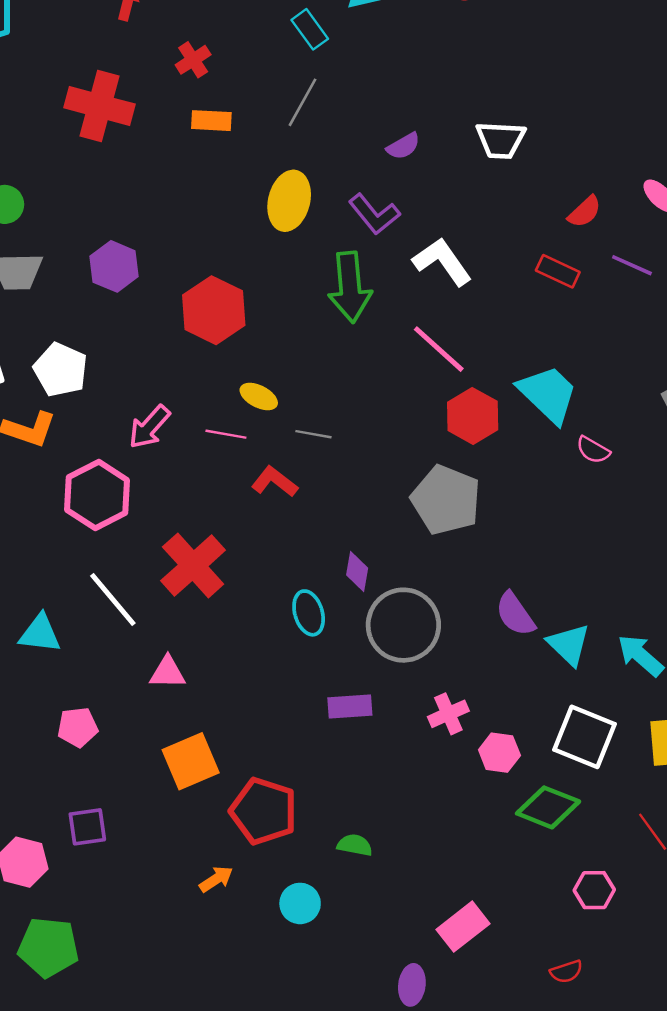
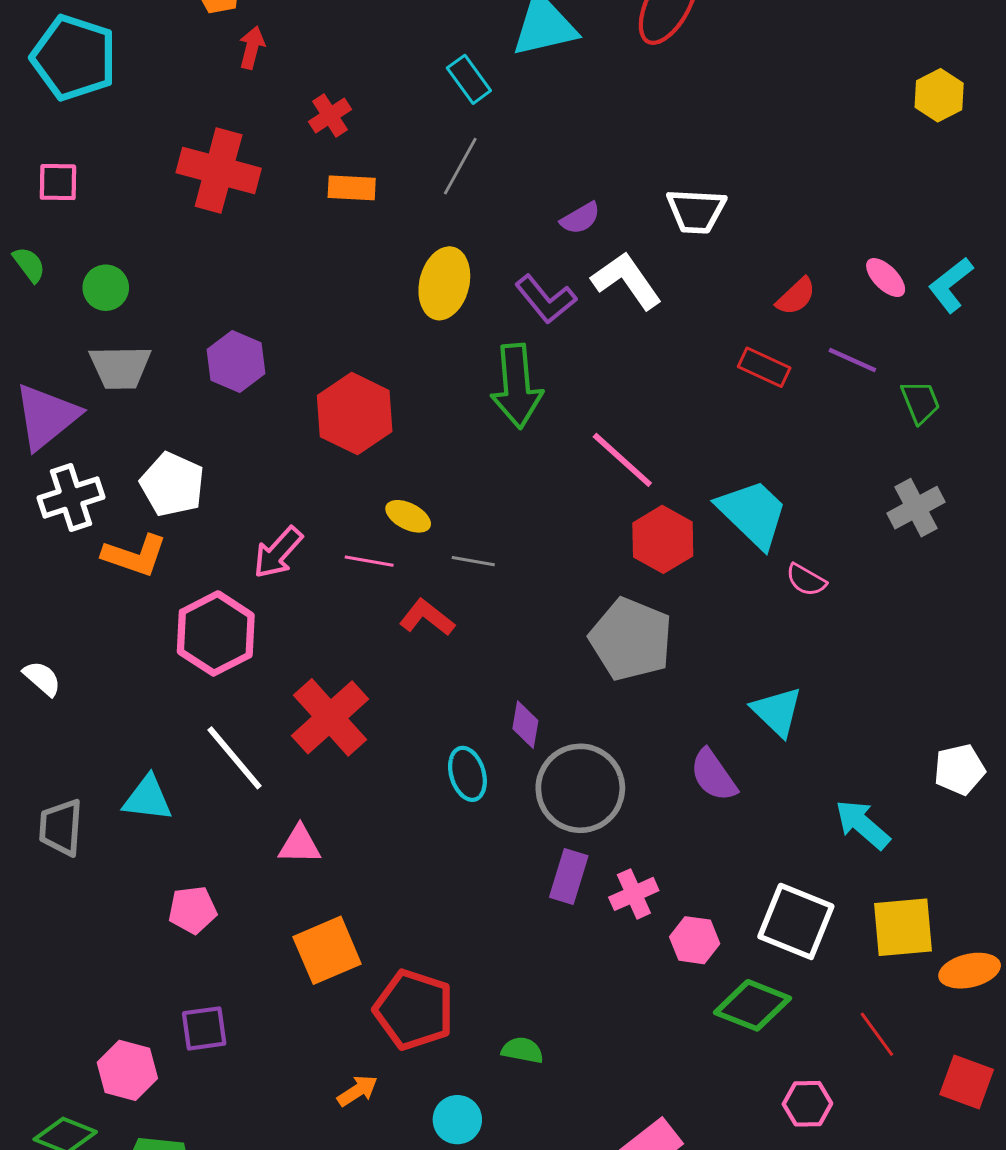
white L-shape: (442, 262) -> (627, 280), moved
cyan triangle: (569, 645) -> (777, 712), moved
purple rectangle: (350, 707) -> (569, 877), moved, turned -69

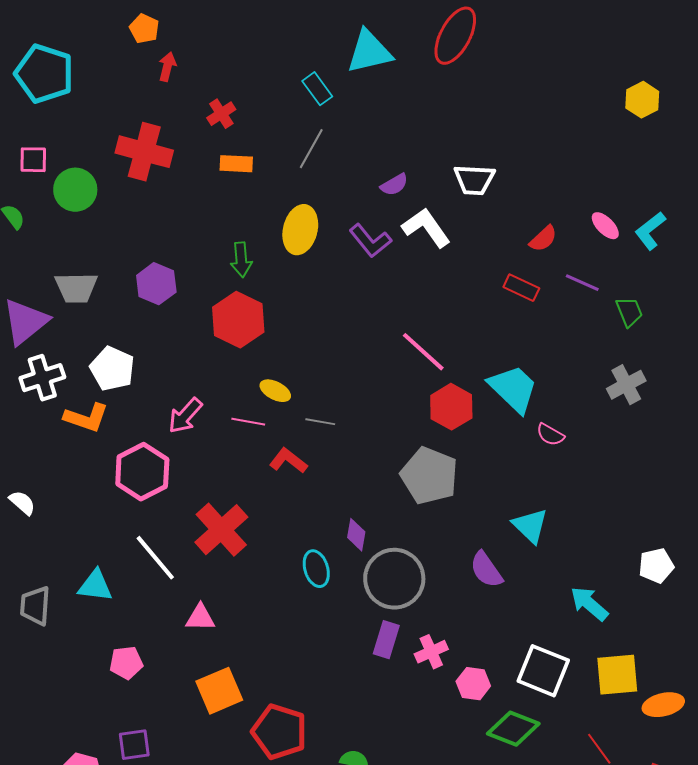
green circle: (106, 288) -> (75, 190), moved, size x1.4
green arrow: (517, 386) -> (241, 260), moved, size x0.6

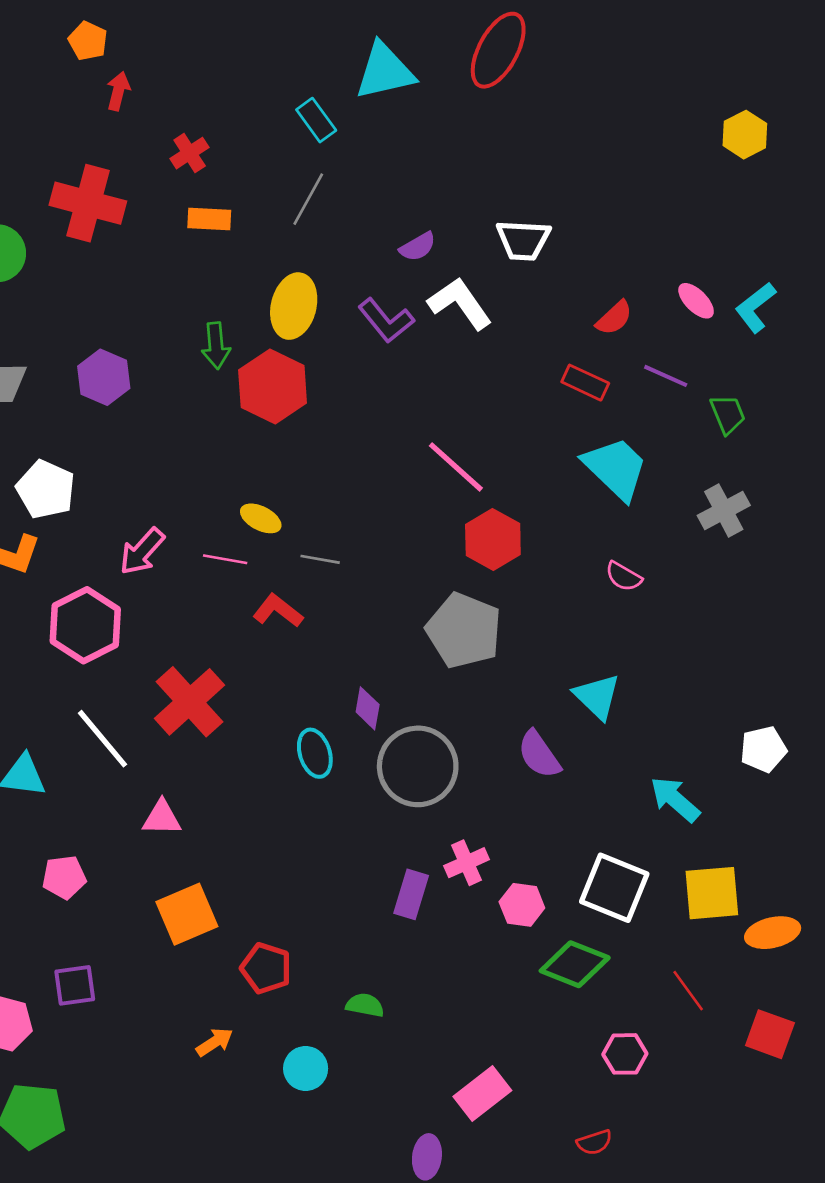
red hexagon: (238, 320) -> (273, 386), moved
cyan trapezoid: (513, 389) -> (616, 468), moved
purple rectangle: (386, 640) -> (411, 894), moved
red pentagon: (279, 732) -> (266, 968), size x0.7

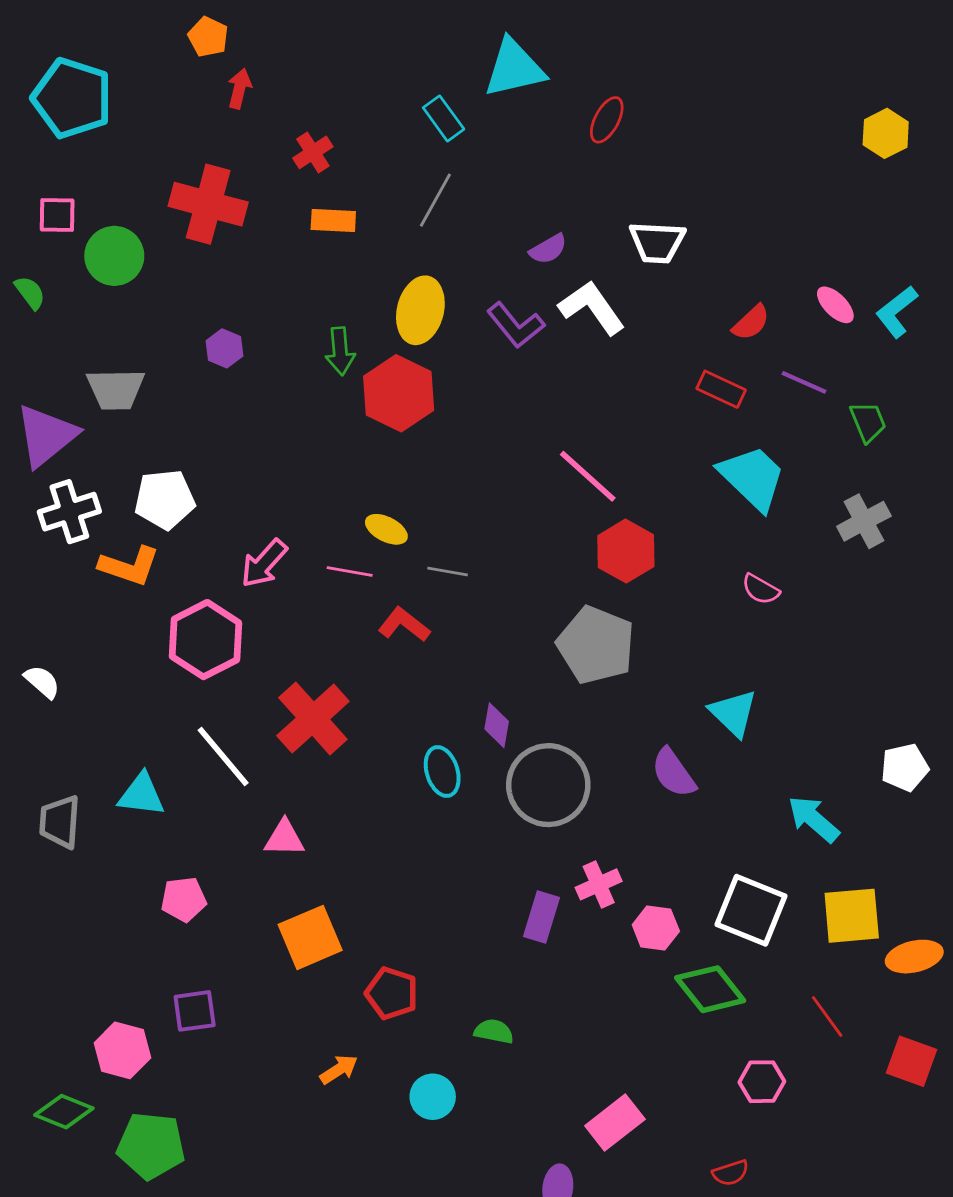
red ellipse: (498, 50) -> (607, 120), moved, size x0.6
purple hexagon: (104, 377) -> (224, 348), moved, size x0.7
white pentagon: (46, 489) -> (165, 499), turned -30
green diamond: (575, 964) -> (710, 989), turned 30

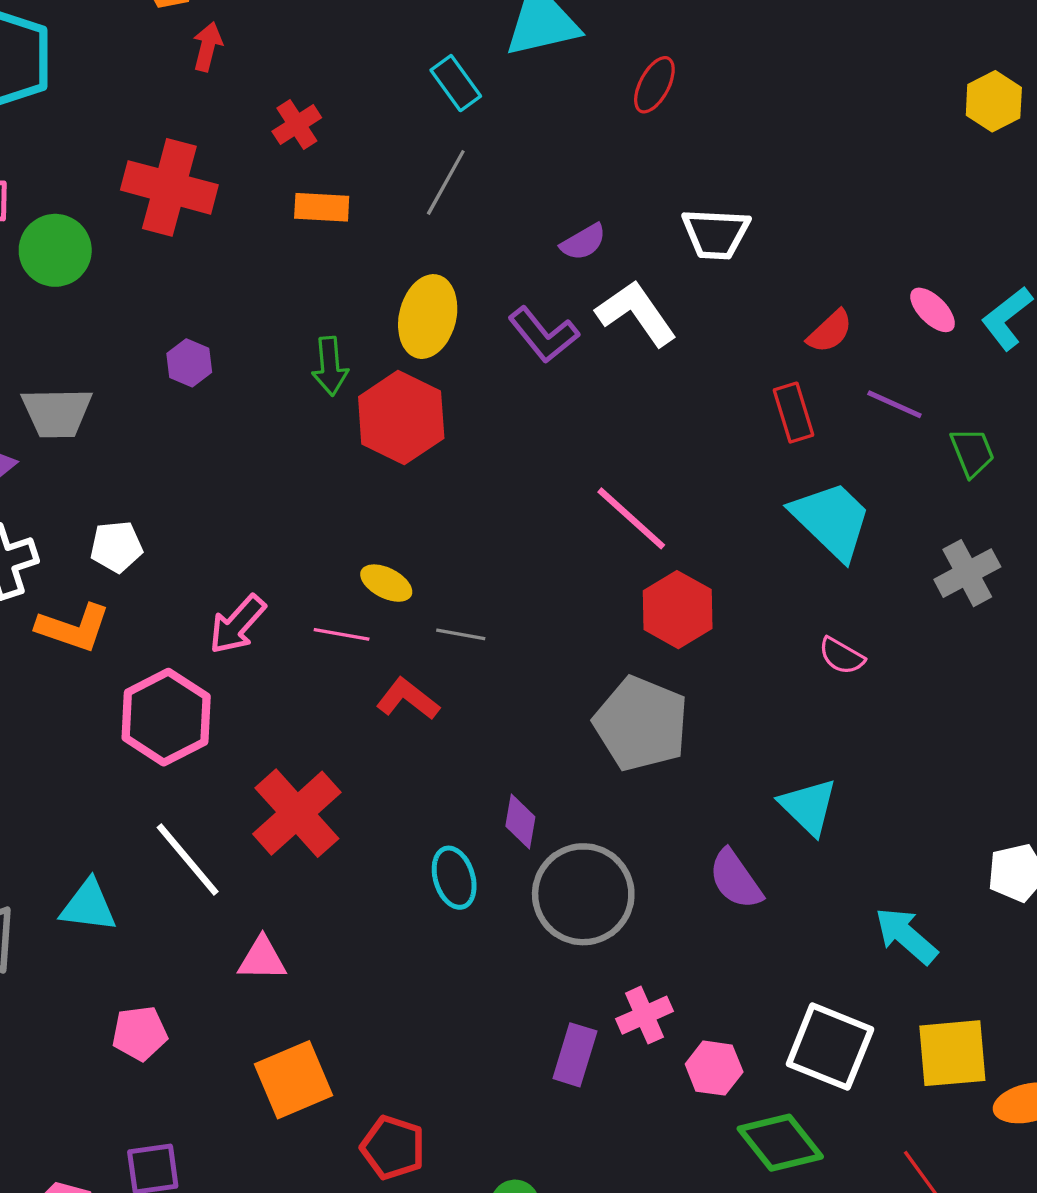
red rectangle: (721, 389) -> (793, 413), turned 48
white pentagon: (165, 499) -> (116, 547), size x0.7

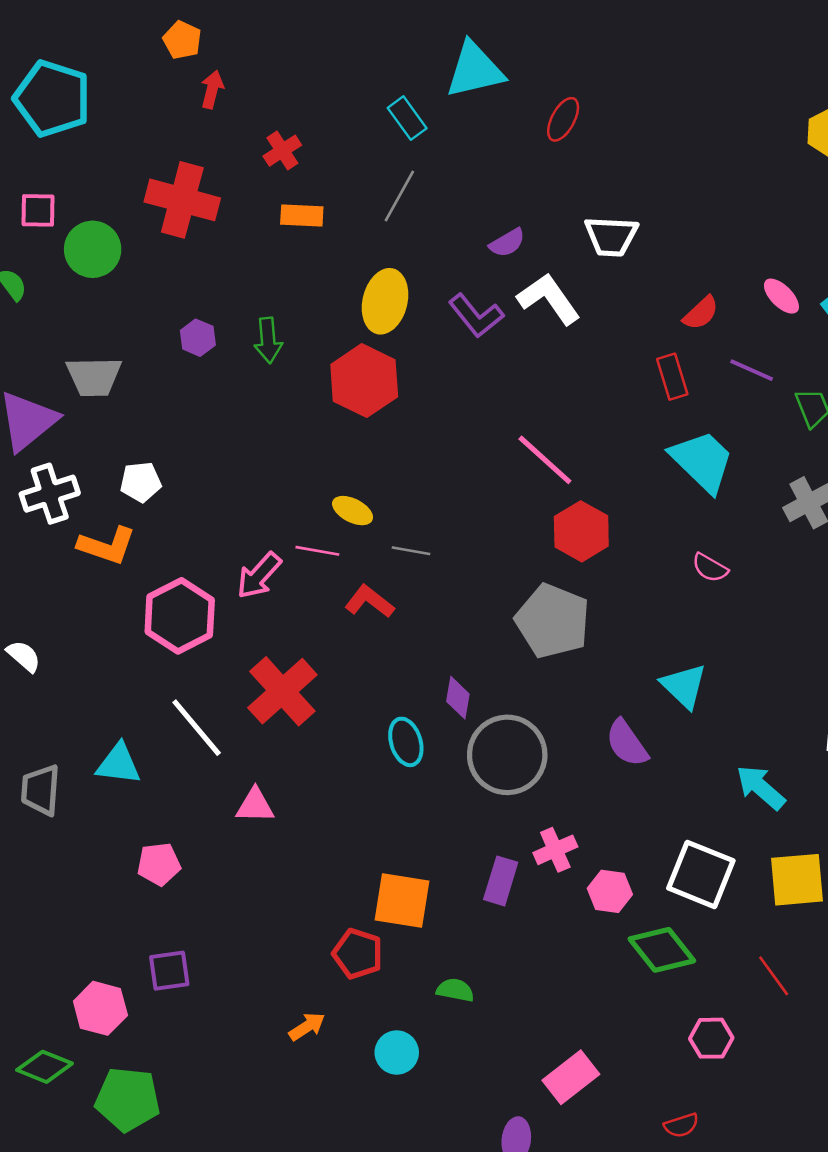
green arrow: (330, 366) -> (268, 340), moved
pink arrow: (237, 624) -> (259, 576), moved
orange square: (294, 1080) -> (402, 900), moved, turned 32

